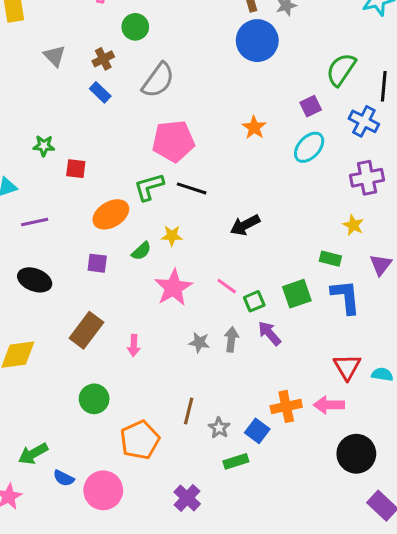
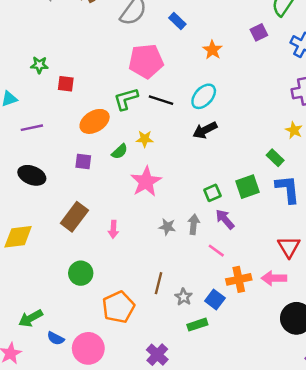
blue rectangle: (100, 92) -> (177, 21), moved
cyan ellipse: (309, 147) -> (204, 96), moved
green rectangle: (330, 259) -> (275, 158), turned 30
pink line: (227, 286) -> (216, 251), moved

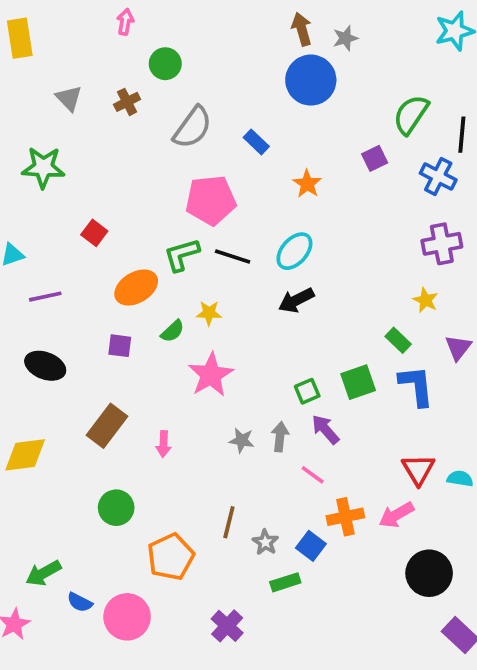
green star: (39, 65) -> (43, 167), moved, size x1.6
red square: (66, 84) -> (94, 233), turned 30
pink arrow: (274, 278) -> (396, 515), turned -30

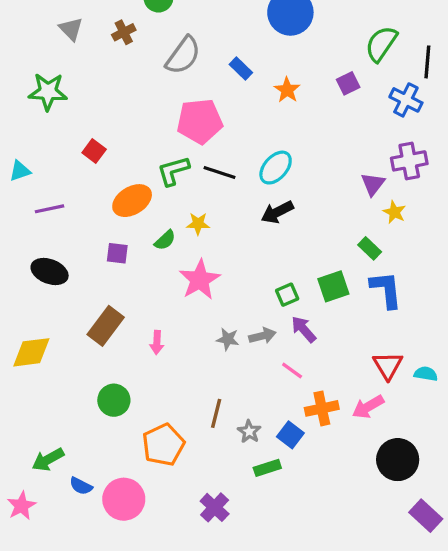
orange star: (307, 184) -> (287, 90), moved
purple triangle: (458, 348) -> (373, 184), moved
gray arrow: (280, 437) -> (262, 336), turned 70

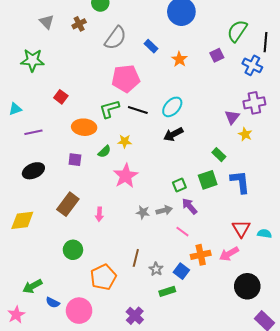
orange ellipse: (132, 201) -> (84, 127), turned 35
green rectangle: (370, 248) -> (219, 155), moved
black ellipse: (50, 271) -> (33, 171), turned -45

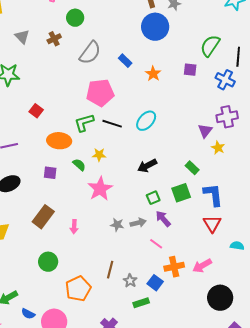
purple square: (217, 55) -> (190, 70), turned 32
black arrow: (173, 134) -> (147, 166), moved
green semicircle: (104, 152) -> (79, 165), turned -96
red triangle: (241, 229) -> (212, 224), moved

